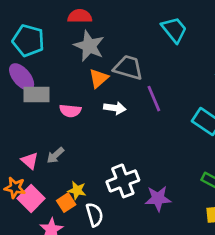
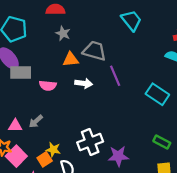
gray star: (89, 46) -> (63, 33), size x0.6
orange triangle: (99, 78) -> (71, 59), turned 35
pink triangle: (30, 161) -> (15, 126), turned -40

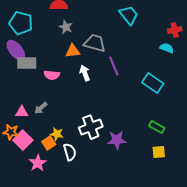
white arrow: (84, 83) -> (85, 73), turned -119

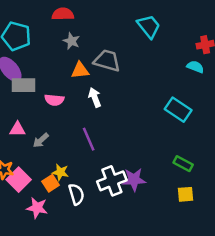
purple line: (114, 66) -> (89, 139), moved
pink triangle: (22, 112) -> (17, 129), moved
white cross: (91, 127) -> (112, 181), moved
pink star: (38, 163) -> (37, 208), turned -30

